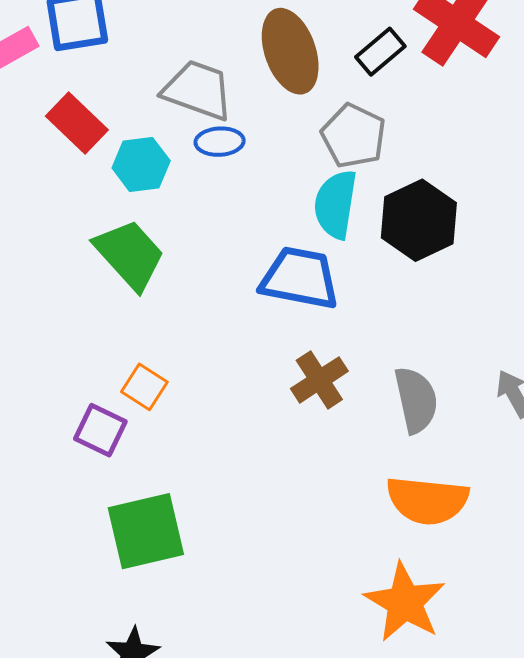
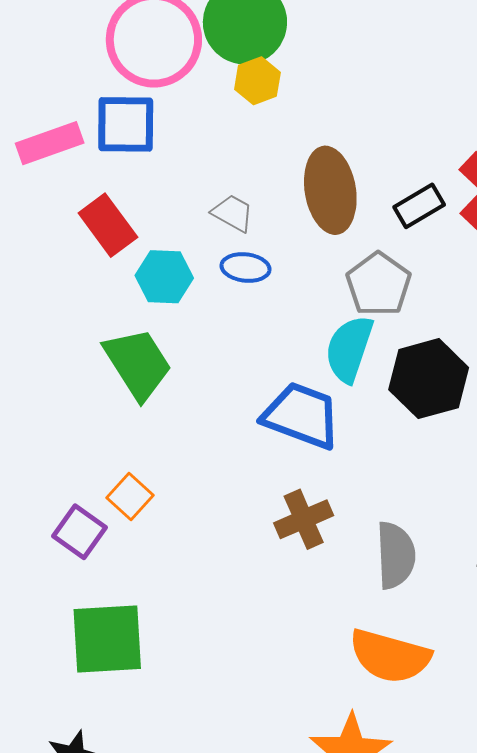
gray trapezoid: (198, 90) -> (233, 213), size x0.6

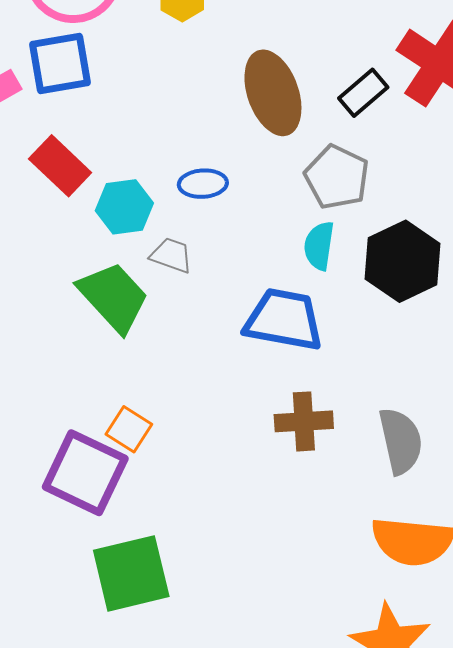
gray trapezoid: (233, 213) -> (171, 255), moved
cyan semicircle: (349, 349) -> (319, 246), size x0.7
brown cross: (304, 519) -> (304, 421), turned 30
purple square: (79, 532) -> (85, 473), size x1.6

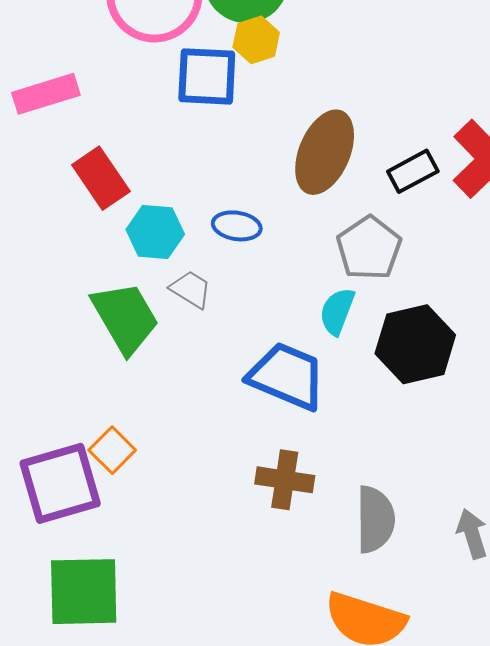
blue square: (60, 63) -> (207, 76), moved
brown ellipse: (273, 93) -> (325, 152), turned 30
purple square: (85, 473) -> (60, 483), turned 36

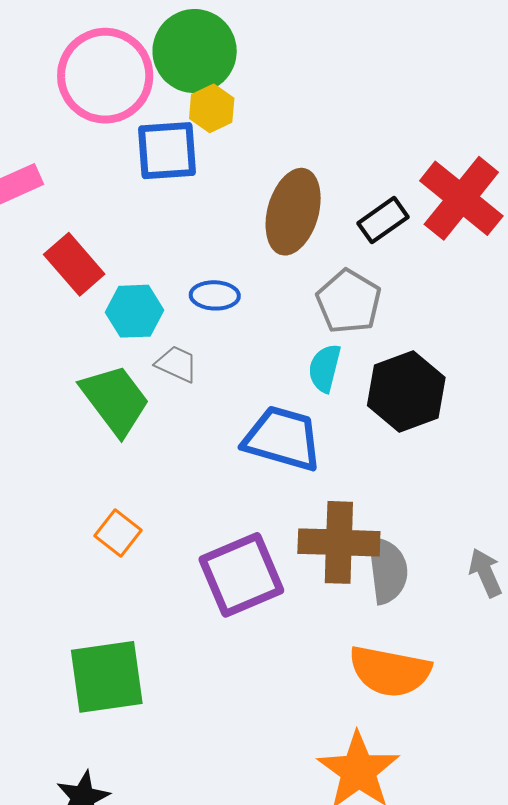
brown cross: (285, 480) -> (339, 542), moved, size x1.4
purple square: (60, 483) -> (241, 575), moved

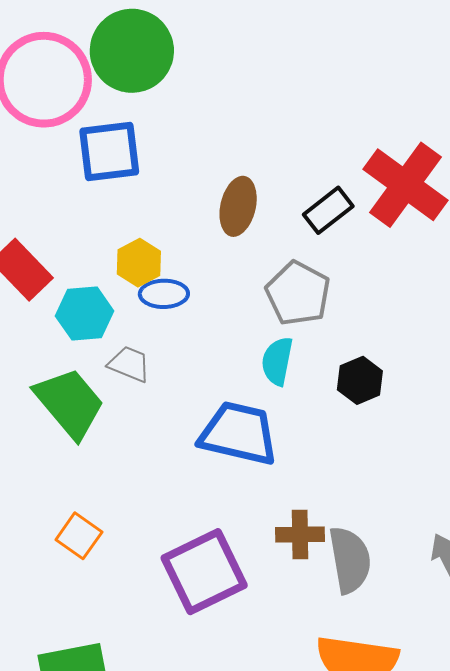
yellow hexagon: (212, 108) -> (139, 263), moved
brown ellipse: (293, 212) -> (238, 206), size x0.7
black hexagon: (406, 391) -> (360, 380), size x0.6
brown cross: (339, 542) -> (300, 534), size x0.6

